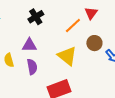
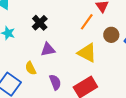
black cross: (36, 17) -> (40, 23), moved
purple semicircle: (32, 67) -> (55, 82), moved

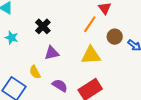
yellow triangle: (87, 53) -> (91, 55), turned -30
purple semicircle: (55, 82) -> (60, 85), turned -35

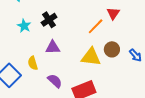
brown circle: (115, 37) -> (112, 49), moved
cyan star: (12, 38) -> (24, 26), moved

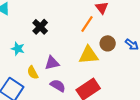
cyan star: (24, 26) -> (18, 49), moved
purple triangle: (53, 47) -> (52, 63), moved

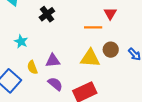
orange line: (87, 24) -> (93, 27), turned 48
black cross: (40, 27) -> (47, 14), moved

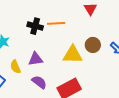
black cross: (47, 14) -> (35, 26), moved, turned -35
orange line: (93, 27) -> (56, 23), moved

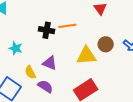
purple triangle: (36, 59) -> (50, 63), turned 35
purple semicircle: (39, 82) -> (45, 86), moved

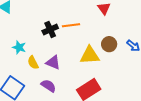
black cross: (47, 30) -> (50, 30), turned -35
yellow semicircle: (30, 72) -> (33, 63), moved

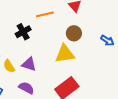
orange line: (71, 25) -> (45, 14), moved
brown circle: (109, 44) -> (74, 33), moved

